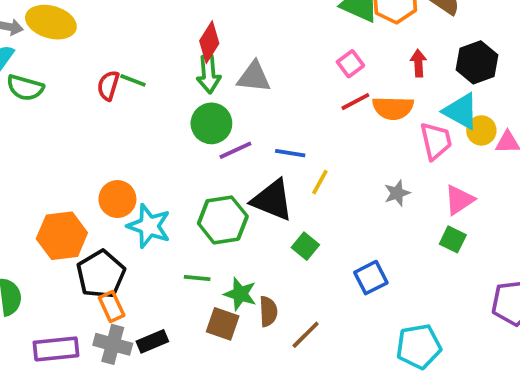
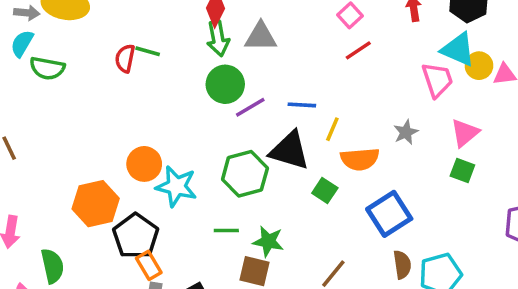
orange semicircle: (393, 108) -> (360, 159), moved
blue square: (371, 278) -> (389, 214), size x1.4
brown semicircle: (268, 311) -> (402, 265), moved

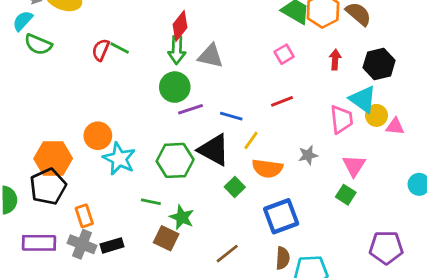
red line: (358, 50) -> (282, 101), moved
pink triangle: (465, 133) -> (354, 166), turned -30
black pentagon: (136, 236) -> (48, 187), moved

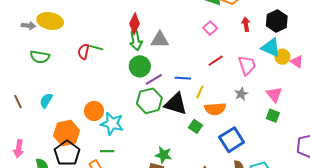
cyan semicircle: (23, 21) -> (46, 101), moved
pink trapezoid: (341, 119) -> (247, 65), moved
pink triangle: (395, 127) -> (297, 62), turned 40
green hexagon: (175, 160) -> (149, 101), moved
green line: (151, 202) -> (107, 151), moved

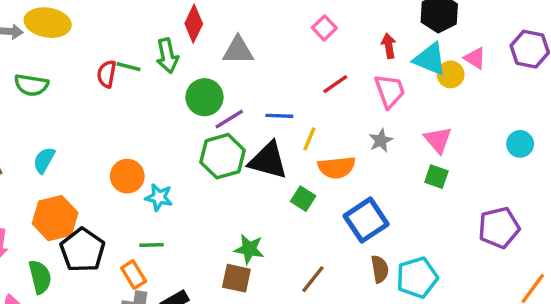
red arrow: (246, 24) -> (389, 46), moved
green arrow: (136, 41) -> (167, 56), moved
pink triangle: (297, 62) -> (475, 58), moved
cyan star: (112, 124) -> (159, 197), size x0.7
orange hexagon: (67, 133) -> (55, 218), moved

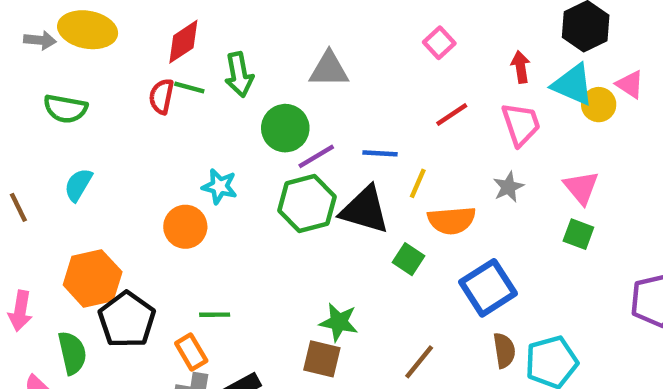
red diamond: (194, 24) -> (183, 42), moved, turned 30
cyan semicircle: (44, 160) -> (78, 185), moved
cyan star: (159, 197) -> (220, 186), moved

